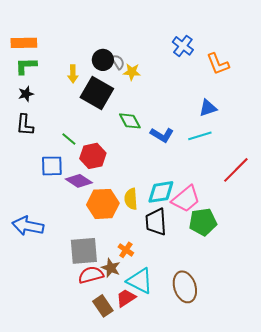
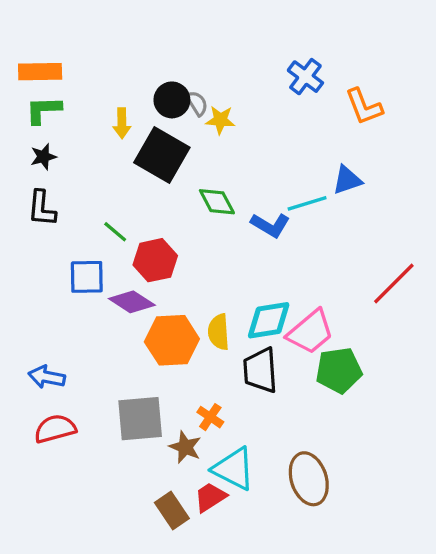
cyan line: (200, 136) -> (307, 203), moved
blue arrow: (28, 226) -> (47, 377), size x0.7
red semicircle: (91, 275) -> (55, 429), moved

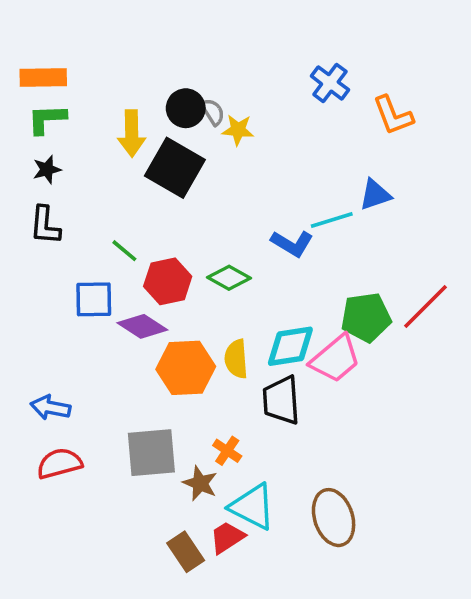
yellow arrow: (122, 123) -> (132, 133), size x1.4
green diamond: (217, 202) -> (229, 278), moved, turned -33
green pentagon: (339, 370) -> (366, 317), moved

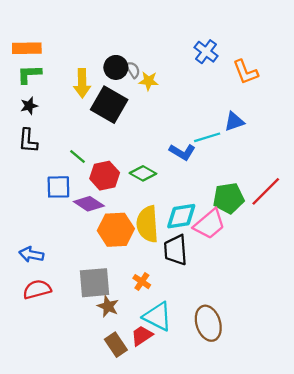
yellow semicircle: (236, 359) -> (147, 224), size x1.5
brown star: (200, 483) -> (108, 306), moved

